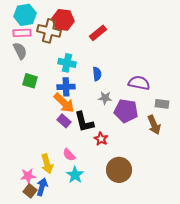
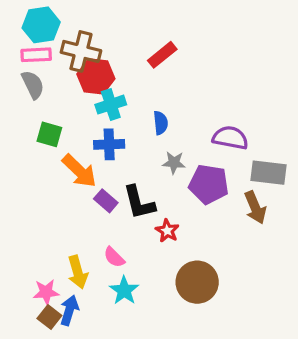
red hexagon: (63, 20) -> (96, 76), moved
cyan cross: (67, 63) -> (111, 105), turned -30
orange arrow: (64, 103) -> (79, 171), moved
gray rectangle: (162, 104) -> (268, 173), size x1.5

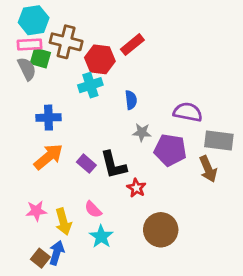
red hexagon: (96, 76) -> (100, 59), moved
green square: (49, 134) -> (40, 58), moved
blue cross: (109, 144) -> (48, 118), moved
orange arrow: (79, 171) -> (48, 157), moved, turned -84
pink star: (46, 292) -> (36, 211), moved

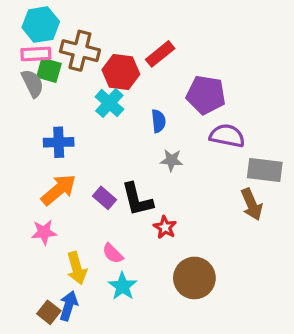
cyan cross: (90, 85) -> (109, 103), turned -30
purple pentagon: (170, 150) -> (206, 95), moved
pink star: (36, 211) -> (44, 232), moved

